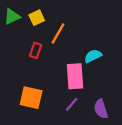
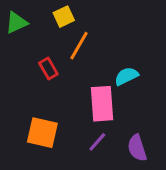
yellow square: (37, 18) -> (64, 17), moved
red rectangle: (36, 50) -> (48, 68), turned -49

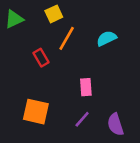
cyan semicircle: (126, 76) -> (106, 38), moved
pink rectangle: (102, 104) -> (86, 87), size x0.6

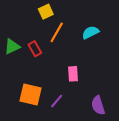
green triangle: (14, 19) -> (12, 47), moved
purple line: (82, 119) -> (57, 101), moved

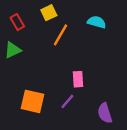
cyan semicircle: (90, 32) -> (97, 22), moved, turned 42
red rectangle: (35, 49) -> (17, 22), moved
purple line: (57, 101) -> (67, 101), moved

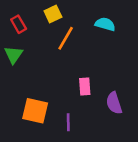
green triangle: (13, 50) -> (14, 55), turned -30
purple line: (67, 101) -> (68, 122), moved, turned -42
purple semicircle: (105, 113) -> (114, 103), moved

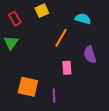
orange line: (66, 38) -> (61, 38), moved
purple semicircle: (114, 103) -> (90, 55), moved

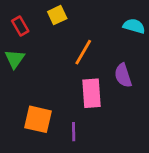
cyan semicircle: (83, 19) -> (134, 26), moved
pink rectangle: (67, 68) -> (92, 93), size x1.5

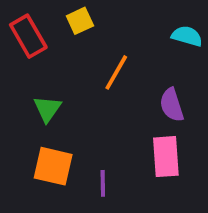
red rectangle: (20, 26) -> (28, 36), size x1.5
green triangle: (15, 59) -> (47, 109), moved
pink rectangle: (92, 93) -> (166, 157), moved

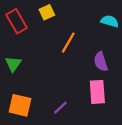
green triangle: (47, 109) -> (13, 64), moved
orange square: (53, 166) -> (20, 105), moved
purple line: (103, 183) -> (60, 108), turned 48

